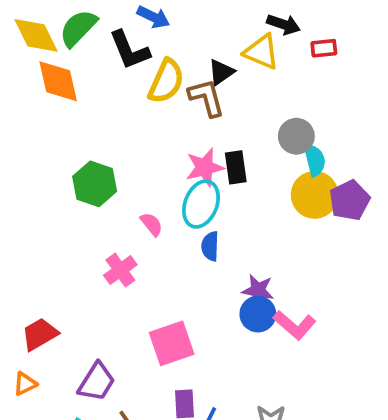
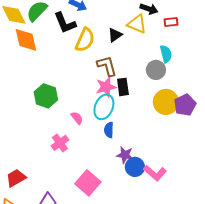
brown L-shape: (207, 98) -> (107, 66), moved
cyan semicircle: (315, 160) -> (166, 54), moved
purple star: (258, 290) -> (125, 155), moved
pink square: (172, 343) -> (88, 183), turned -30

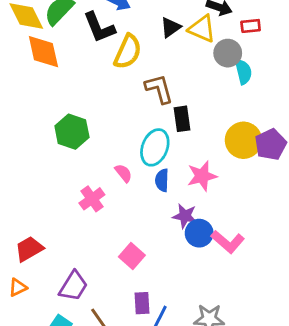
black triangle: (115, 35) -> (171, 27), moved
gray circle: (156, 70) -> (228, 53), moved
pink star: (106, 87) -> (202, 176), moved
pink semicircle: (77, 118) -> (123, 173), moved
pink square: (88, 183) -> (132, 256), size x0.7

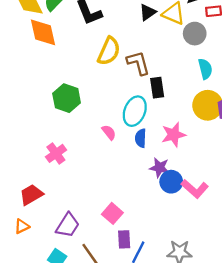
yellow semicircle: (128, 52) -> (109, 51), moved
cyan semicircle: (243, 72) -> (205, 69), moved
pink cross: (92, 199) -> (56, 153), moved
pink square: (132, 256) -> (112, 213), moved

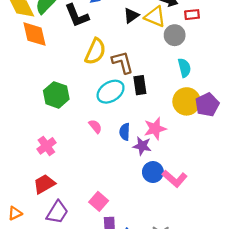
cyan ellipse: (135, 111) -> (111, 92), moved, turned 36
purple star: (159, 168) -> (142, 146), moved
red trapezoid: (31, 195) -> (44, 184), moved

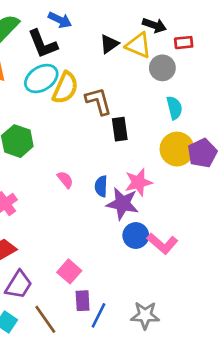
cyan ellipse: (111, 92) -> (41, 79), moved
purple star: (142, 146) -> (122, 204), size x1.4

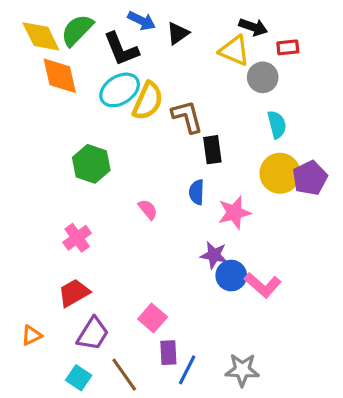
black triangle: (109, 44) -> (178, 33), moved
blue semicircle: (101, 186) -> (197, 192), moved
purple star: (122, 204) -> (214, 255), moved, size x0.7

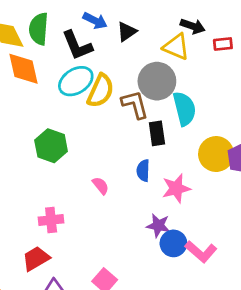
green semicircle: (77, 30) -> (39, 29), turned -40
gray circle: (263, 77) -> (157, 81), moved, size x1.4
cyan semicircle: (277, 125) -> (184, 109), moved, size x1.4
pink cross: (77, 238) -> (51, 220), moved, turned 30

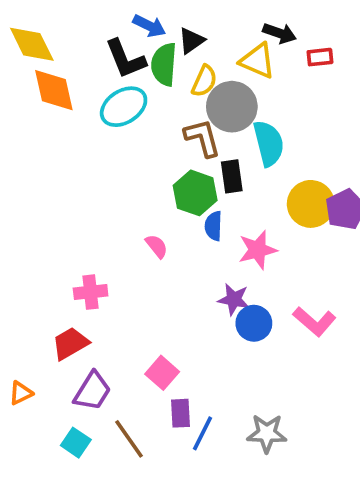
green semicircle: (39, 29) -> (164, 64), moved
yellow semicircle: (101, 91) -> (204, 81), moved, size x0.7
green hexagon: (51, 146) -> (195, 193), moved
pink L-shape: (201, 252) -> (314, 321), moved

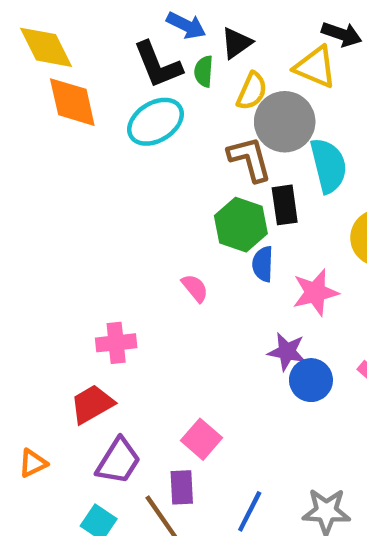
green semicircle: (164, 64) -> (204, 71), size x0.6
purple rectangle: (180, 413) -> (182, 487), moved

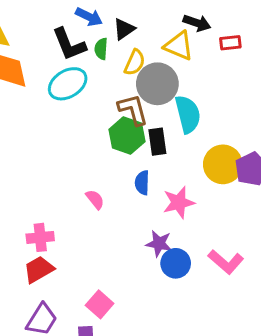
green hexagon: (241, 225) -> (127, 136), moved
red trapezoid: (92, 404) -> (39, 269), moved

